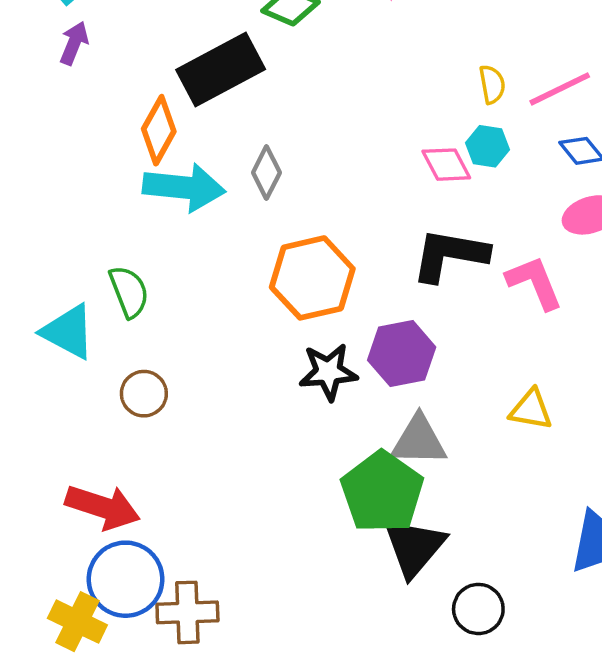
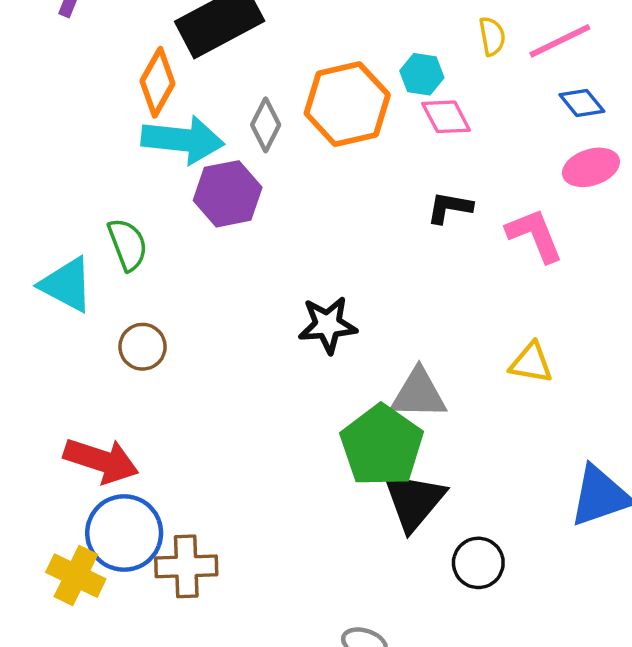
cyan hexagon: (488, 146) -> (422, 74), moved
black L-shape: (450, 255) -> (450, 208), size x0.6
orange hexagon: (312, 278) -> (347, 104), moved
purple hexagon: (402, 354) -> (228, 194), moved

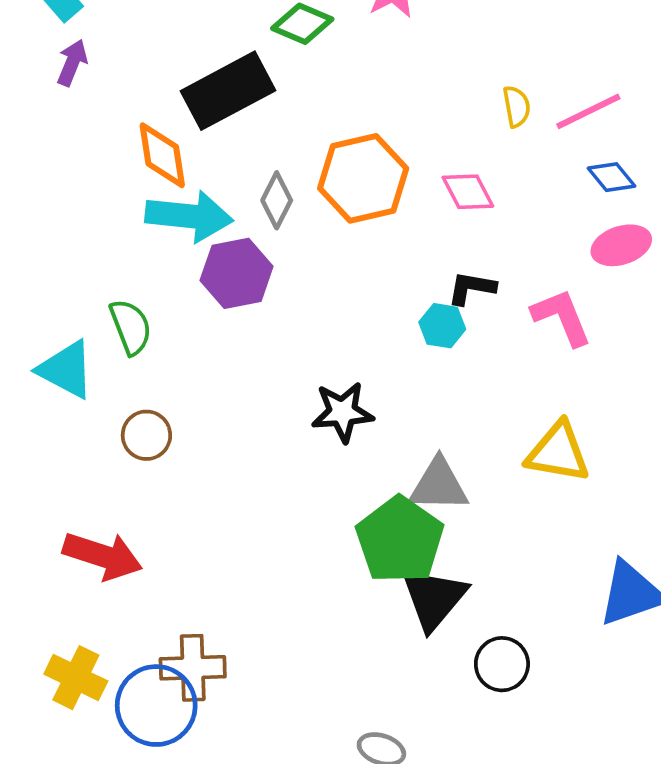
cyan hexagon: (422, 74) -> (442, 326), moved
orange diamond: (157, 82) -> (162, 155), turned -38
yellow triangle: (531, 363) -> (558, 452), size x1.4
blue circle: (124, 533) -> (156, 706), moved

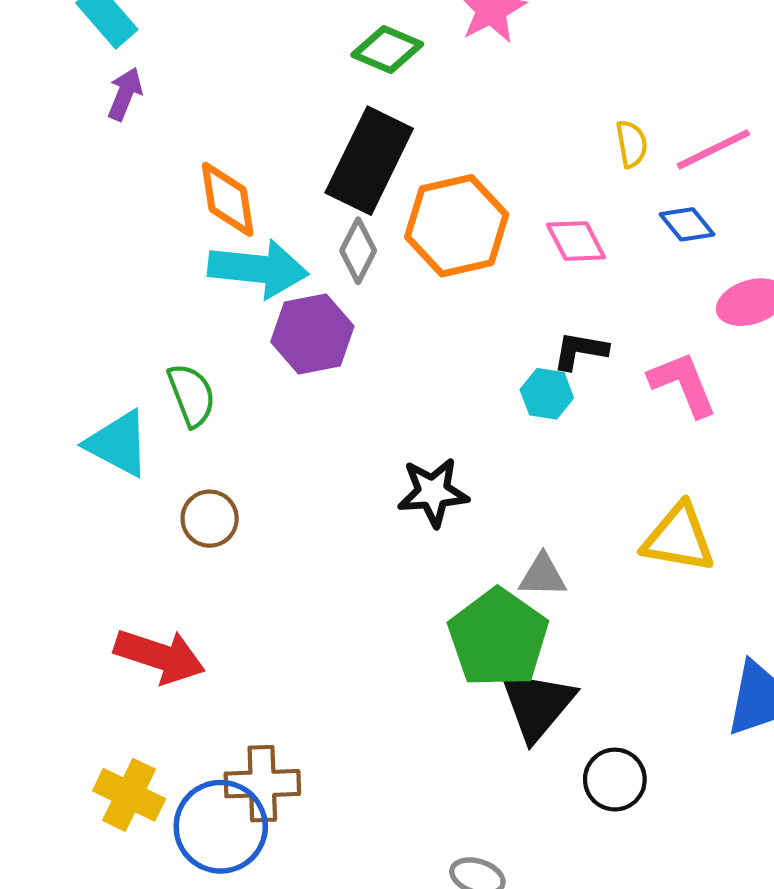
black rectangle: (228, 91) -> (369, 161), moved, turned -36
blue diamond: (612, 177) -> (687, 224), moved
gray triangle: (439, 485) -> (543, 576), size x0.7

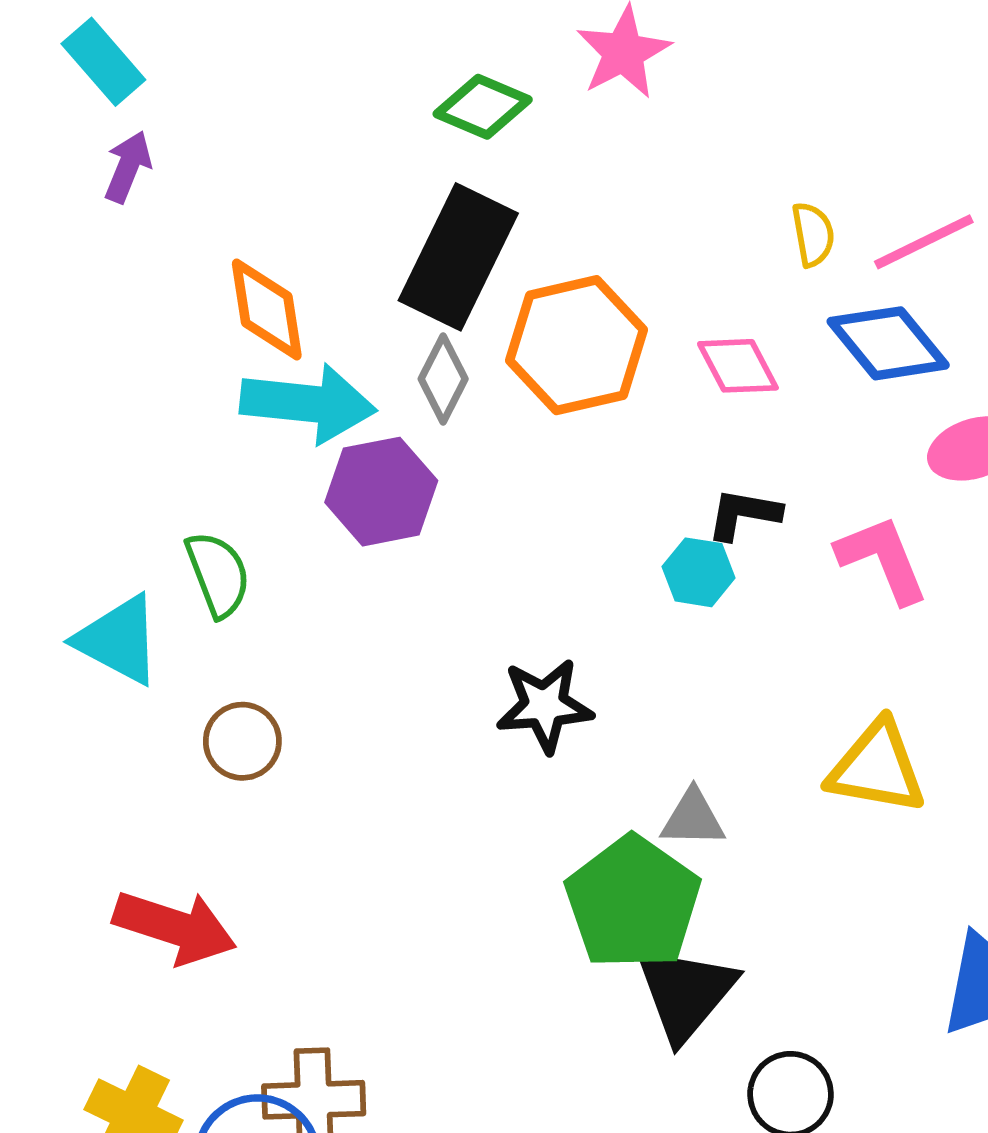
blue diamond: (687, 224) -> (888, 343), size x1.6

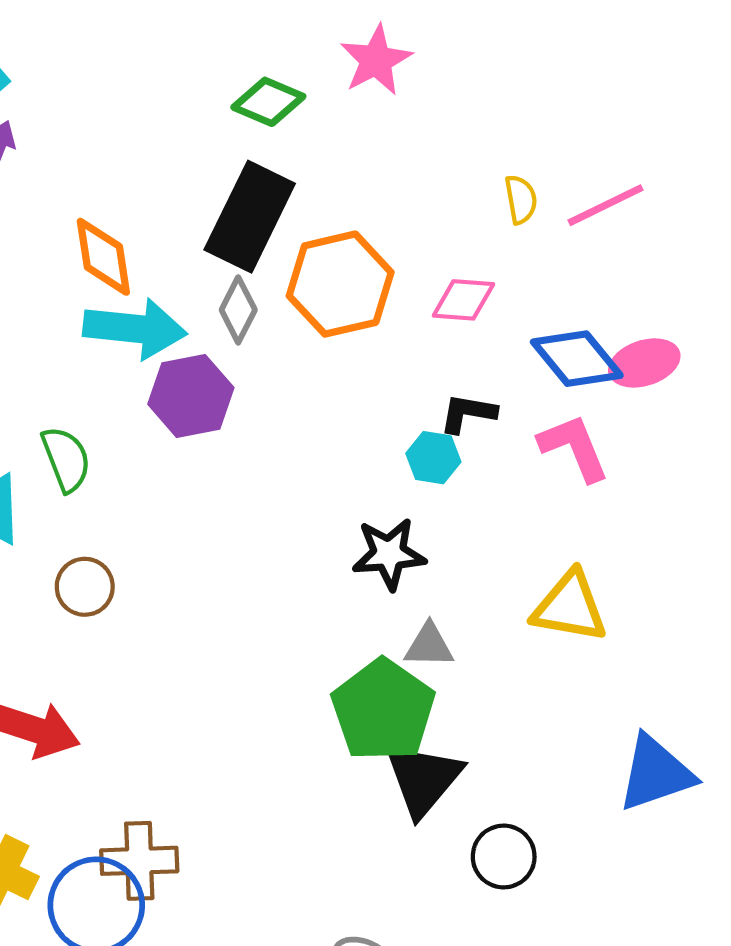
blue diamond: (888, 343) -> (577, 359), moved
pink diamond: (738, 366) -> (463, 300), turned -58
black star: (545, 706) -> (389, 554), moved

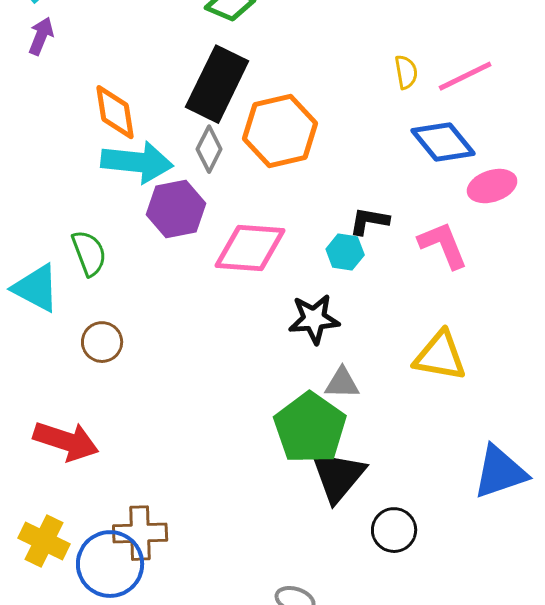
pink diamond: (463, 300) -> (250, 248), moved, size x1.6
blue diamond: (577, 359) -> (443, 142), moved

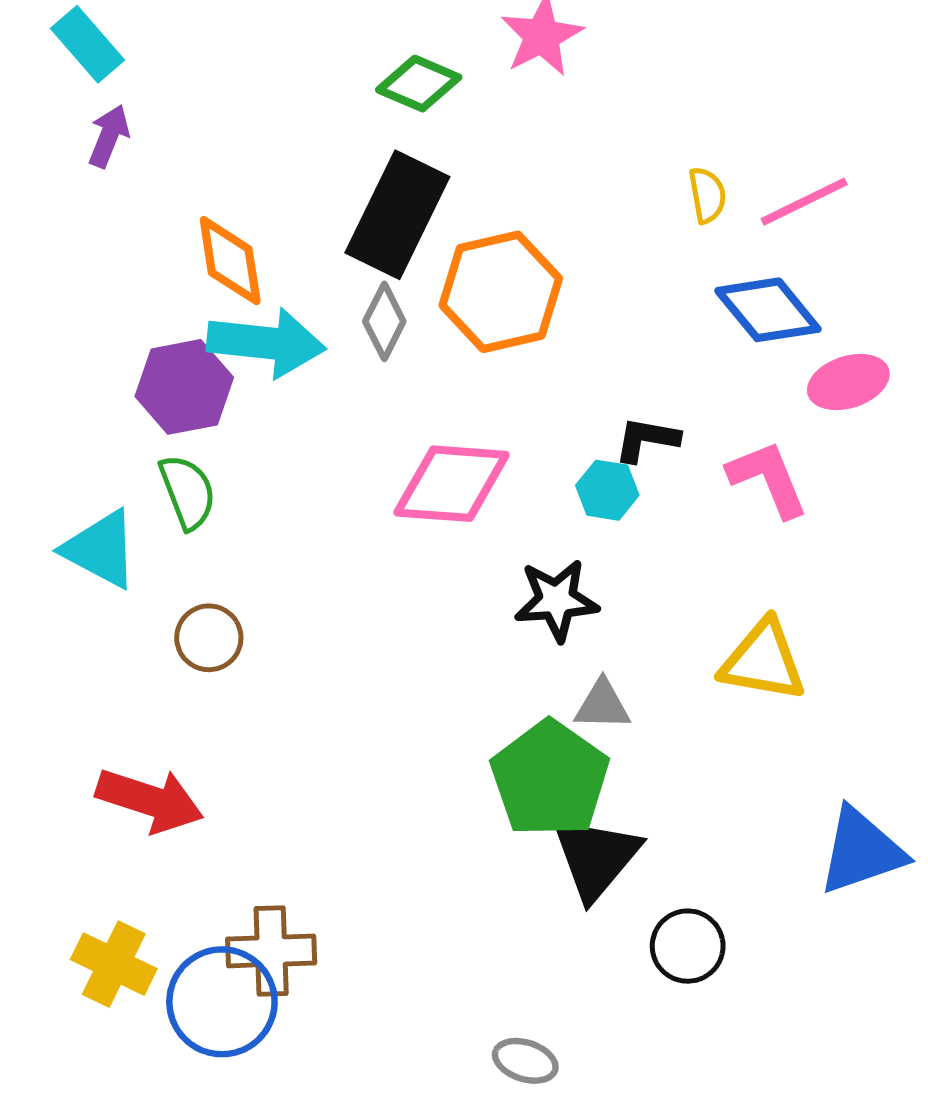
purple hexagon: (176, 209) -> (184, 387), moved

